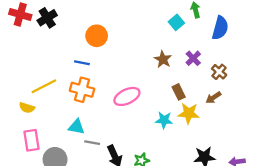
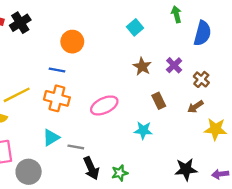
cyan square: (176, 22) -> (135, 27), moved
yellow star: (189, 113) -> (215, 129), moved
cyan triangle: (76, 127) -> (51, 137), turned -42
gray line: (92, 143) -> (76, 147), moved

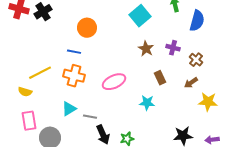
cyan square: (135, 27) -> (140, 16), size x1.5
purple cross: (174, 65) -> (173, 48), turned -32

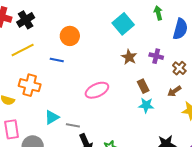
yellow line: (40, 73) -> (23, 50), moved
orange cross: (74, 76) -> (30, 85), moved
cyan star: (147, 103) -> (146, 105), moved

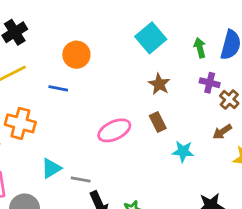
green arrow: (158, 13) -> (200, 48), moved
purple cross: (156, 56) -> (210, 83), moved
brown rectangle: (143, 86) -> (158, 122), moved

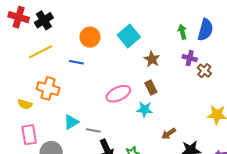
cyan square: (151, 38) -> (129, 36), moved
brown arrow: (222, 132) -> (169, 134), moved
cyan star: (183, 151) -> (145, 109), moved

